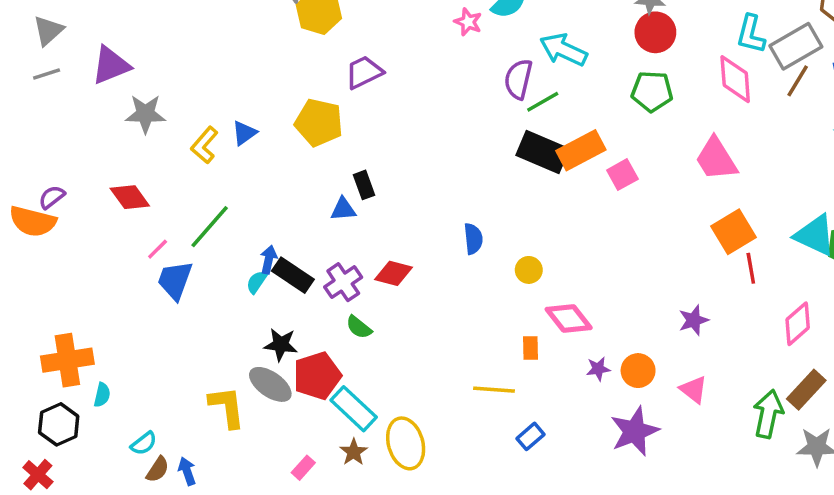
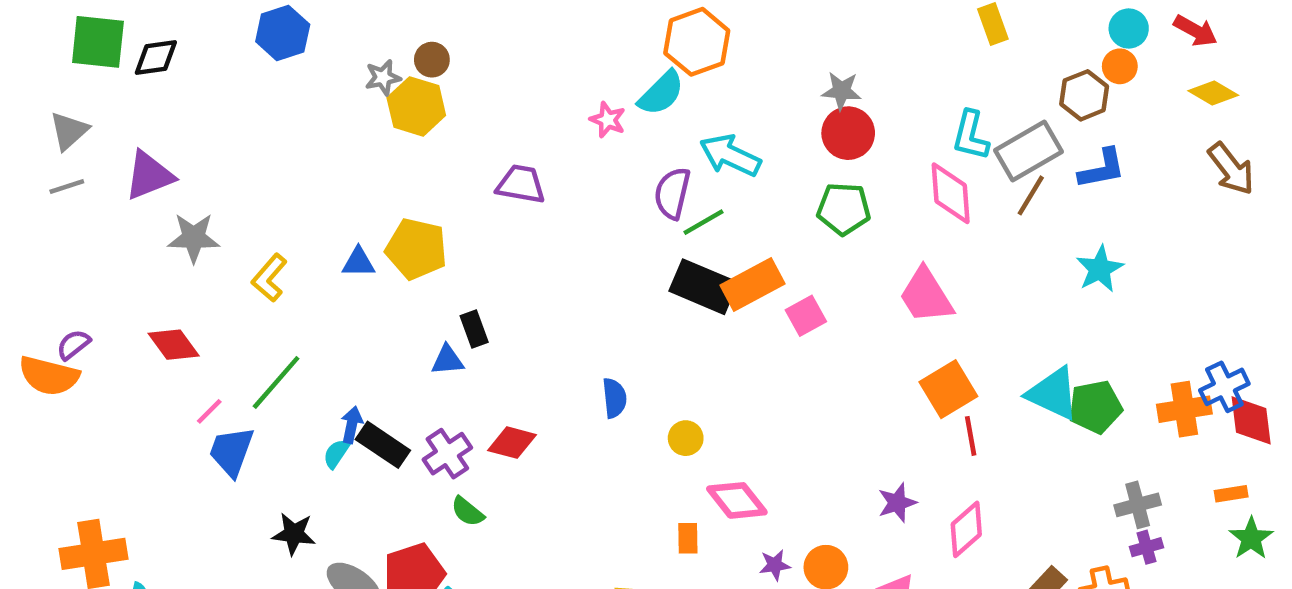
purple trapezoid: (364, 72) -> (521, 184), moved, turned 36
blue triangle: (244, 133) -> (358, 262), moved, turned 36
pink diamond: (798, 324) -> (966, 529), moved
black star: (281, 345) -> (294, 534), moved

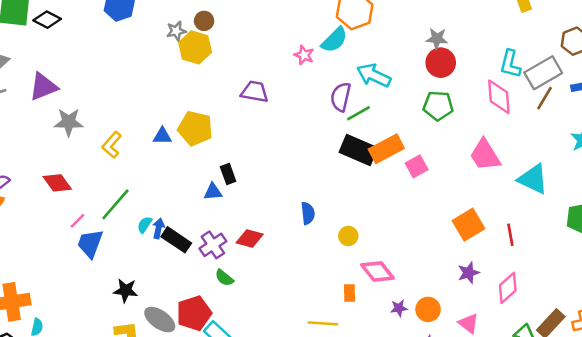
black diamond: (156, 57) -> (47, 20), turned 36
orange square: (948, 389) -> (469, 225), moved
cyan triangle: (1053, 394) -> (533, 179), moved
cyan semicircle: (336, 454) -> (145, 225), moved

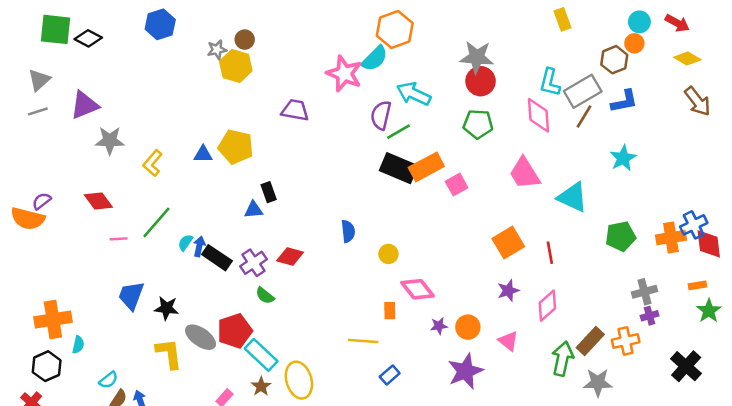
gray star: (437, 39) -> (477, 57), size x1.5
pink star: (304, 55) -> (344, 74), size x1.8
pink line: (77, 221) -> (119, 239), turned 42
blue trapezoid: (90, 244) -> (131, 296), moved

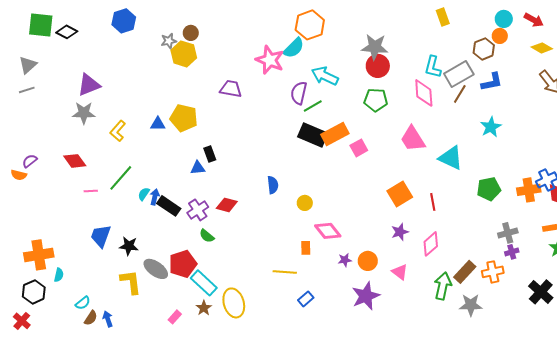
purple triangle: (85, 105) -> (89, 85), moved
orange semicircle: (28, 219) -> (19, 175), size x0.6

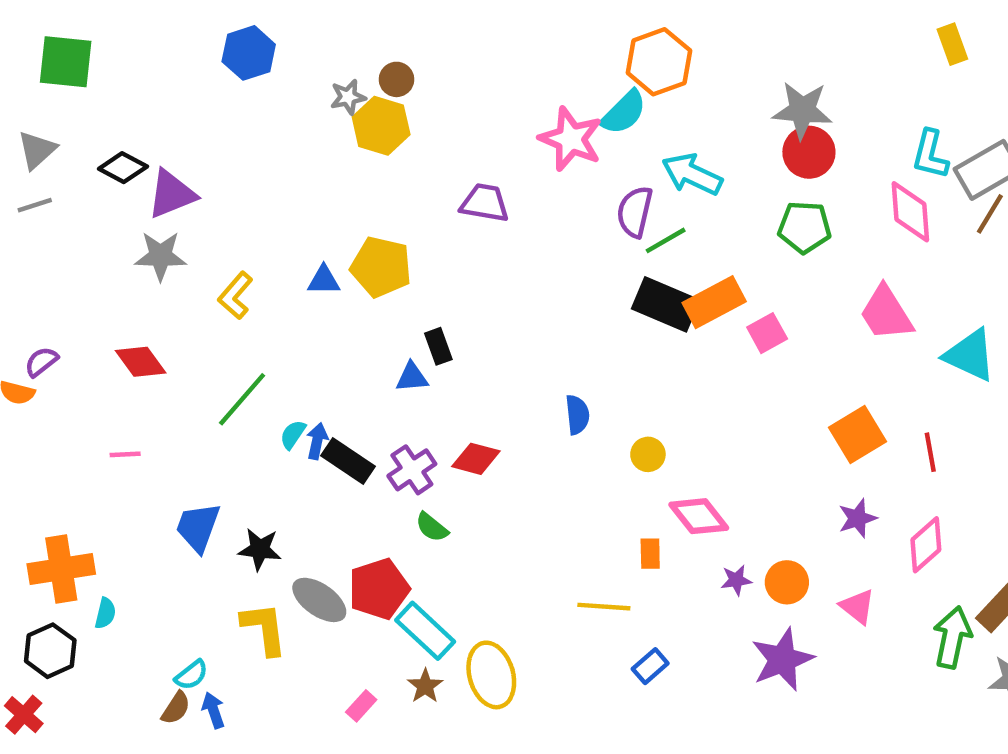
black diamond: (67, 32) -> (123, 168), moved
pink line: (91, 191) -> (125, 454), moved
cyan semicircle: (83, 303) -> (191, 675), moved

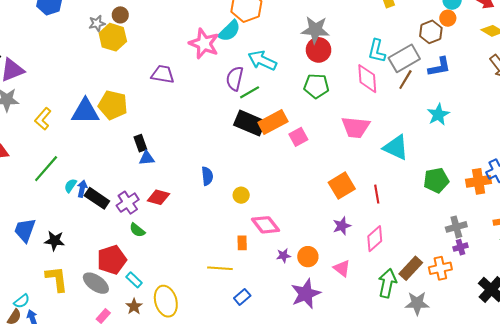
blue triangle: (324, 280) -> (85, 111), size x1.8
pink trapezoid: (886, 313) -> (356, 127), turned -52
blue triangle: (412, 377) -> (147, 158), moved
gray ellipse: (319, 600) -> (96, 283), moved
cyan rectangle: (425, 631) -> (134, 280), size x0.6

